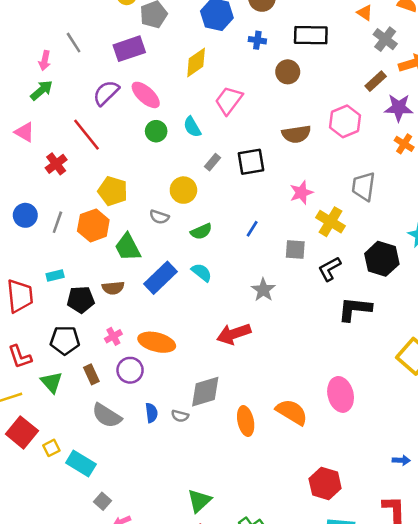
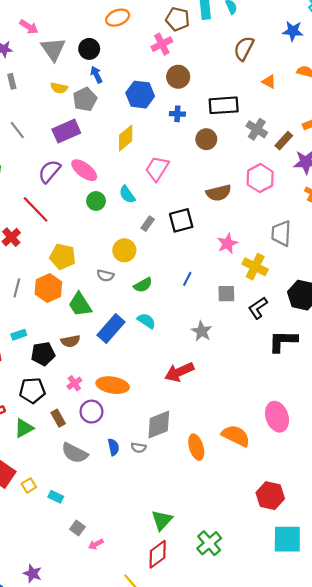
gray cross: (385, 39) -> (257, 129), moved
green triangle: (52, 382) -> (24, 428), turned 48
cyan rectangle: (81, 463) -> (56, 497), size x0.6

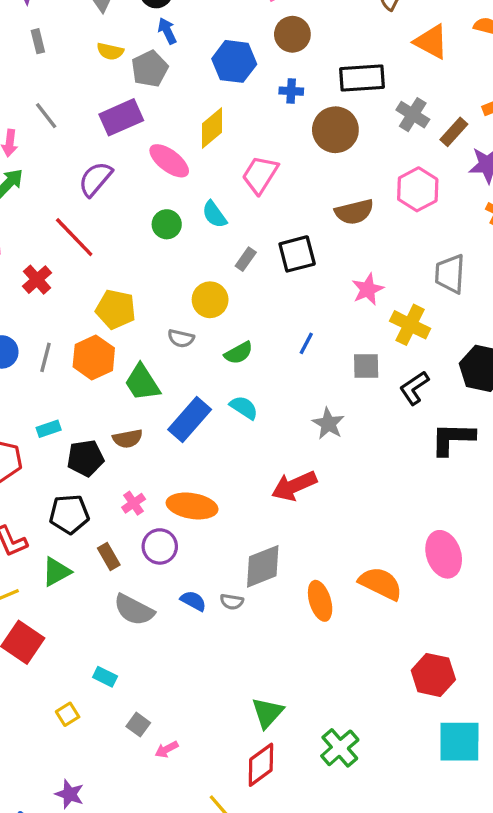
orange triangle: (269, 82) -> (431, 42), size x1.6
brown circle: (206, 139) -> (335, 130), size x1.4
pink ellipse: (84, 170) -> (169, 161), moved
blue semicircle: (113, 447) -> (193, 601), turned -49
yellow square: (29, 485) -> (68, 714), moved

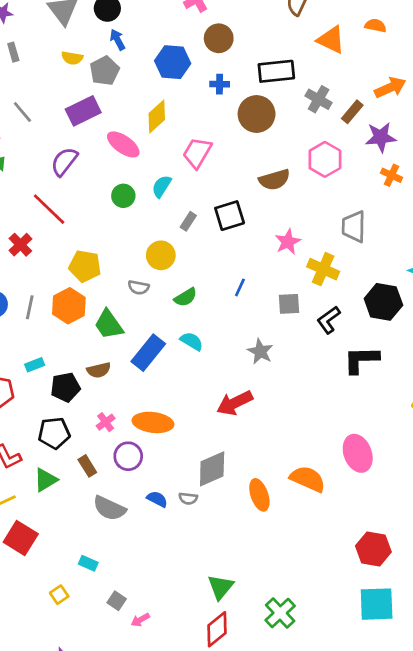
cyan semicircle: (214, 214) -> (162, 186), turned 70
red hexagon: (433, 675) -> (373, 549), moved

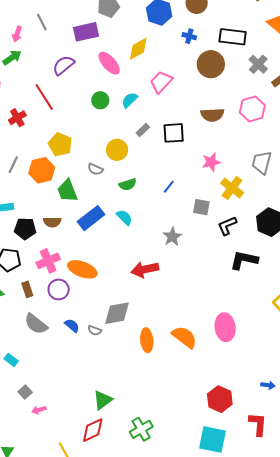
pink cross: (106, 422) -> (48, 261), size x1.6

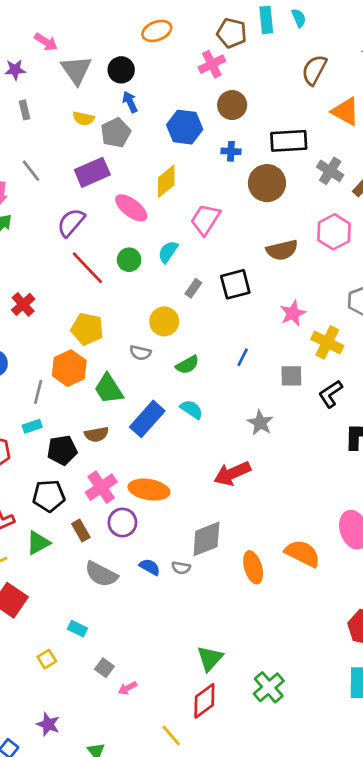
red line: (44, 97) -> (87, 268), moved
gray line: (13, 165) -> (38, 392), moved

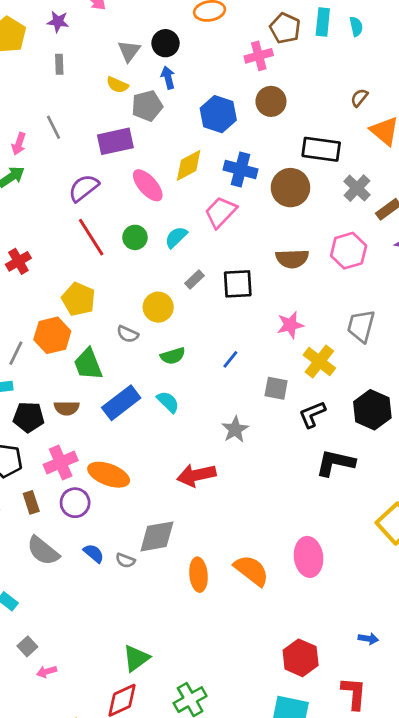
gray triangle: (76, 70) -> (129, 51), moved, size x0.7
brown semicircle: (314, 70) -> (359, 98), moved, size x0.6
blue cross: (231, 151) -> (241, 170), moved, size x1.6

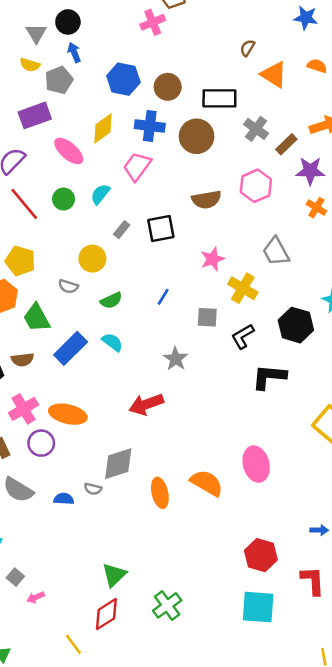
brown circle: (271, 101) -> (168, 87), moved
gray trapezoid: (361, 326) -> (276, 252), turned -36
blue semicircle: (94, 553) -> (64, 499), moved, turned -30

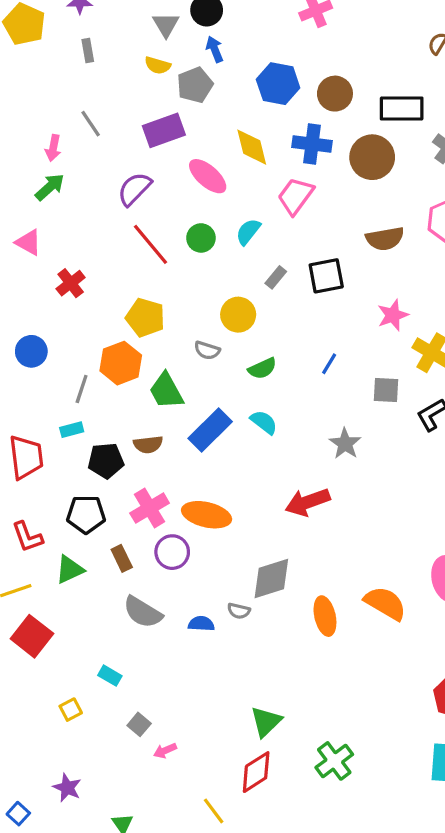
yellow diamond: (103, 128) -> (252, 147), turned -68

